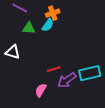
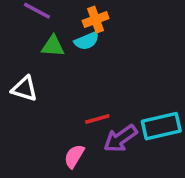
cyan semicircle: (48, 25) -> (87, 41), turned 32

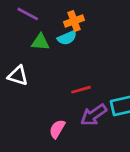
red line: (97, 119) -> (81, 90), moved

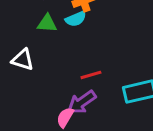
purple arrow: (94, 115) -> (82, 102), moved

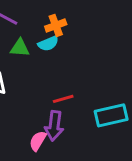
purple arrow: (82, 102) -> (54, 126), turned -48

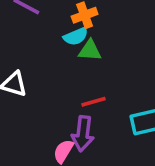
green triangle: (20, 48) -> (90, 51), moved

